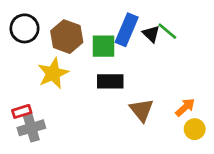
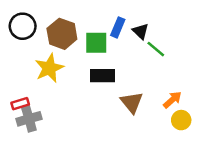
blue rectangle: (127, 30) -> (118, 27), size x0.7
green line: (167, 31) -> (156, 49), moved

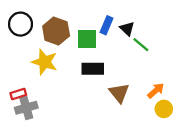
yellow star: (49, 68) -> (45, 62), turned -30

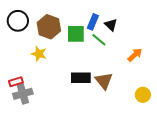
green line: (141, 45) -> (99, 40), moved
yellow star: (45, 62) -> (39, 54), size x0.7
black rectangle: (93, 69) -> (81, 78), moved
orange arrow: (156, 91) -> (135, 55), moved

